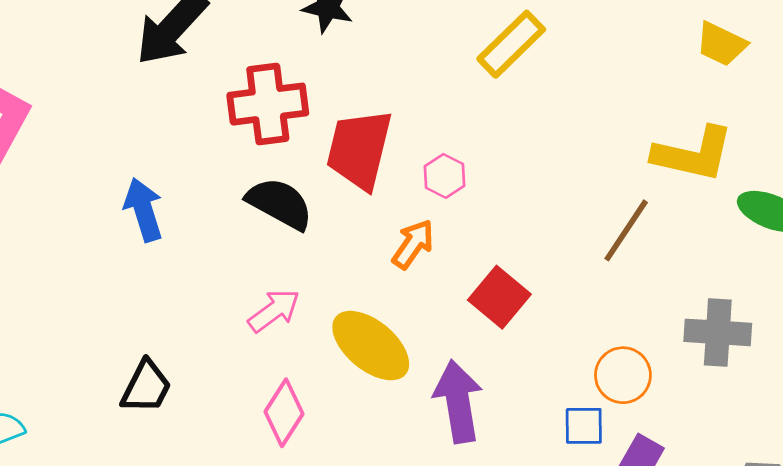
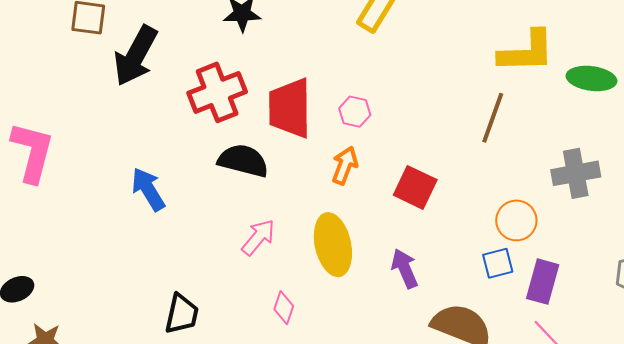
yellow ellipse: (371, 346) -> (333, 245), turned 52
purple arrow: (458, 401) -> (405, 268), size x0.7
pink diamond: (284, 413) -> (284, 308), size x0.7

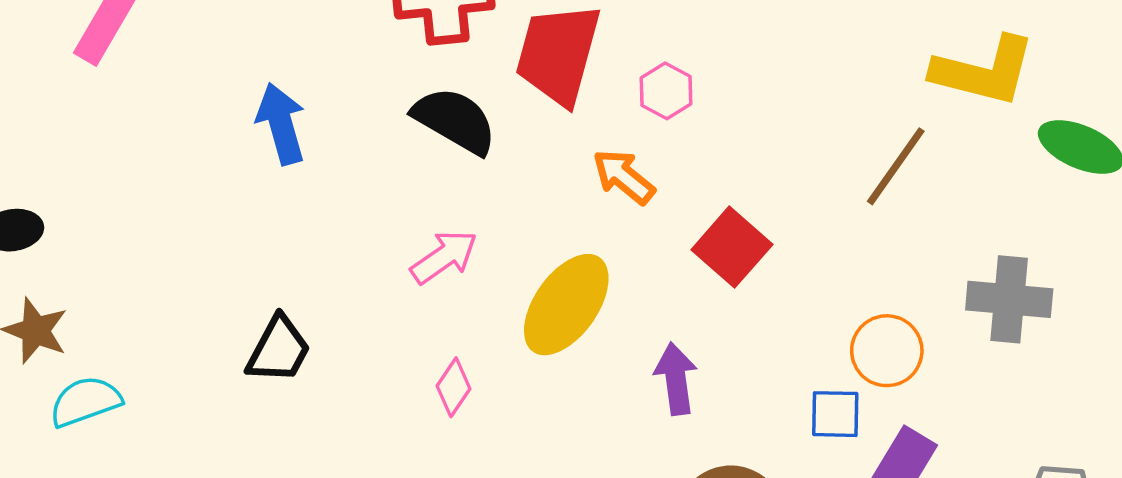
orange arrow: (345, 165) -> (624, 177), turned -87
yellow ellipse: (333, 245) -> (566, 305), turned 32

